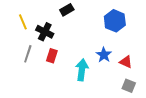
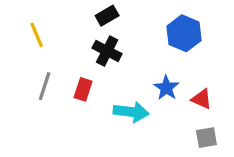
black cross: (45, 32) -> (107, 51), moved
cyan arrow: (82, 70) -> (131, 112), turned 90
gray square: (129, 86) -> (206, 138), turned -32

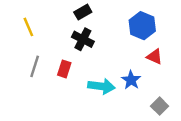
blue star: (166, 88) -> (131, 80), moved
red triangle: (202, 99) -> (155, 57), moved
gray square: (206, 138) -> (160, 106), turned -35

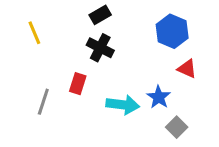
gray line: (35, 66) -> (43, 102), moved
gray square: (160, 106) -> (177, 127), moved

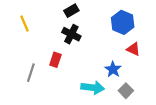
cyan arrow: (123, 105) -> (93, 88), moved

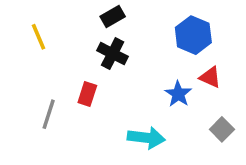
blue star: (113, 69) -> (178, 94), moved
gray square: (126, 91) -> (222, 129), moved

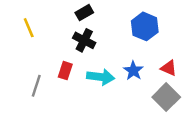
red triangle: (210, 77) -> (169, 68), moved
gray square: (222, 129) -> (166, 97), size x1.5
cyan arrow: (146, 138) -> (101, 77), moved

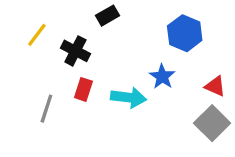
yellow line: (29, 28) -> (37, 35), turned 60
black cross: (84, 40) -> (75, 51), moved
blue star: (133, 71) -> (162, 77), moved

